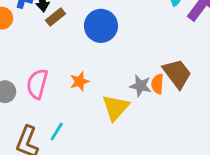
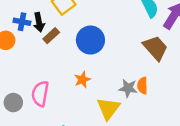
brown trapezoid: (177, 74) -> (155, 48), moved
orange star: (80, 81) -> (82, 80), moved

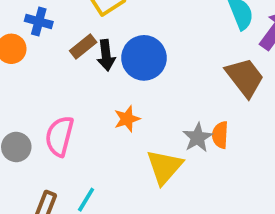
black arrow: (39, 22) -> (106, 55), moved
gray star: (128, 88) -> (198, 138), turned 30

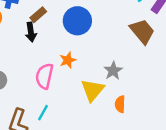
black arrow: (106, 55) -> (31, 32), moved
orange semicircle: (220, 135) -> (120, 104), moved
pink semicircle: (59, 136) -> (44, 76), moved

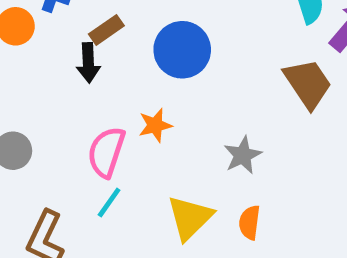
yellow triangle: (93, 90) -> (190, 218), moved
cyan line: (43, 113) -> (109, 202), moved

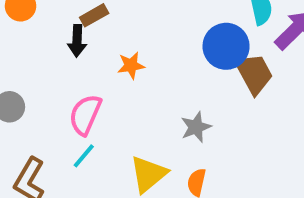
blue circle: (182, 50) -> (226, 46), moved
orange star: (155, 125) -> (131, 65), moved

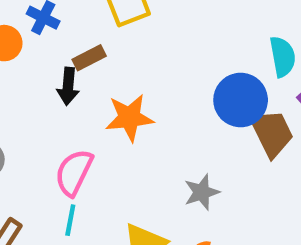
orange star: (131, 65) -> (129, 118), size x1.5
cyan line: (84, 156) -> (70, 220), turned -32

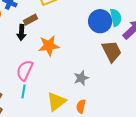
blue circle: (241, 100) -> (100, 21), moved

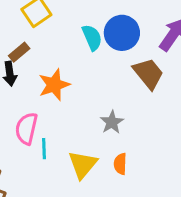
cyan semicircle: (116, 18) -> (92, 38), moved
cyan line: (24, 91) -> (44, 149), moved

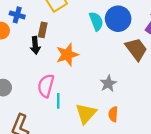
brown rectangle: (19, 52) -> (43, 30), turned -40

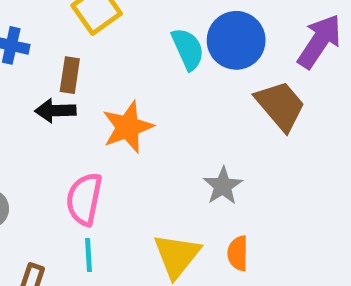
black arrow: (35, 45) -> (55, 111), turned 98
cyan line: (58, 101) -> (89, 255), moved

